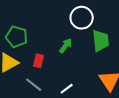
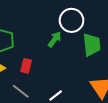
green arrow: (66, 46) -> (55, 39), moved

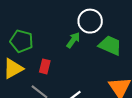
green trapezoid: (92, 45) -> (110, 45), turned -60

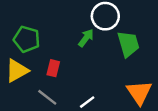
green trapezoid: (110, 45) -> (128, 44), turned 50

